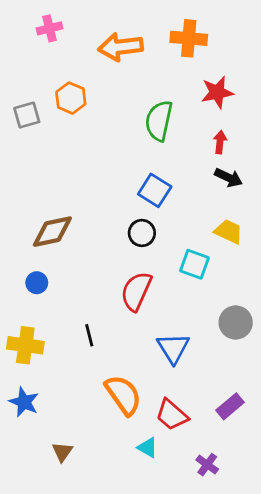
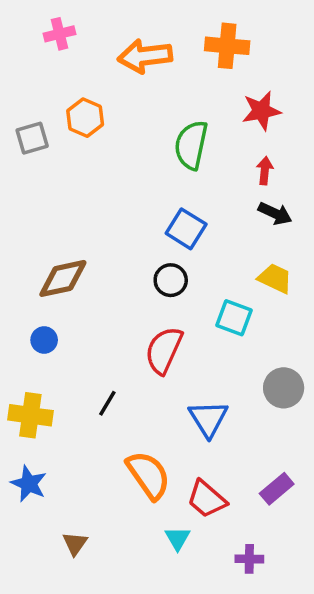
black line: (89, 335) -> (107, 403), turned 45
cyan triangle: (148, 448) -> (178, 538), turned 30
purple cross: (207, 465) -> (249, 559), turned -35

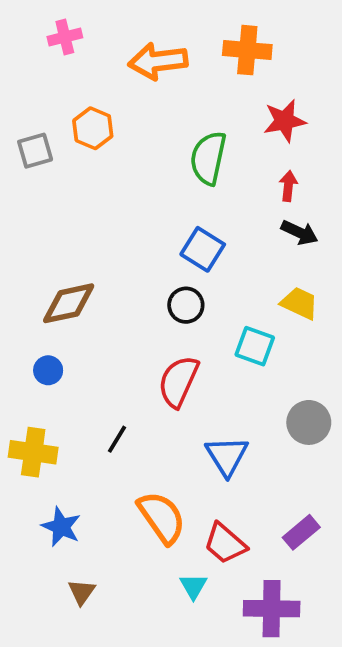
blue star: (29, 484) -> (61, 527), moved
purple cross: (249, 559) -> (272, 609), size x1.8

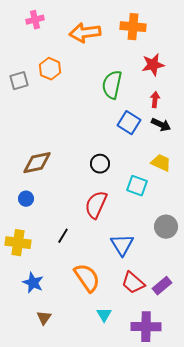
blue square: (203, 249) -> (129, 123), moved
red trapezoid: (225, 543) -> (133, 283), moved

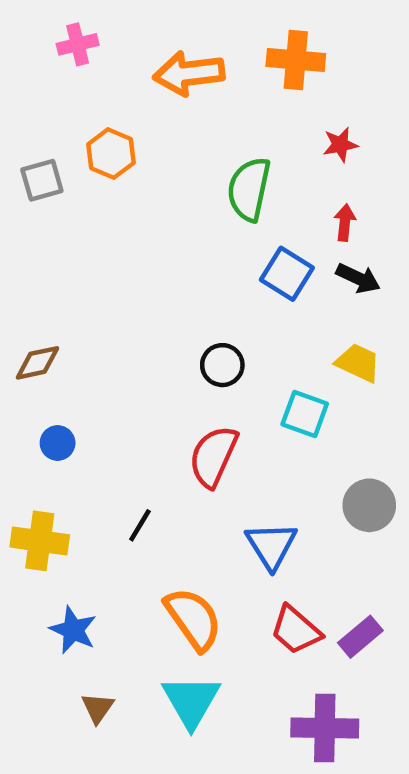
red star: (153, 65) -> (340, 145), size x0.7
brown diamond: (37, 163) -> (38, 363), moved, size x0.7
cyan triangle: (104, 315) -> (191, 701), moved, size x1.8

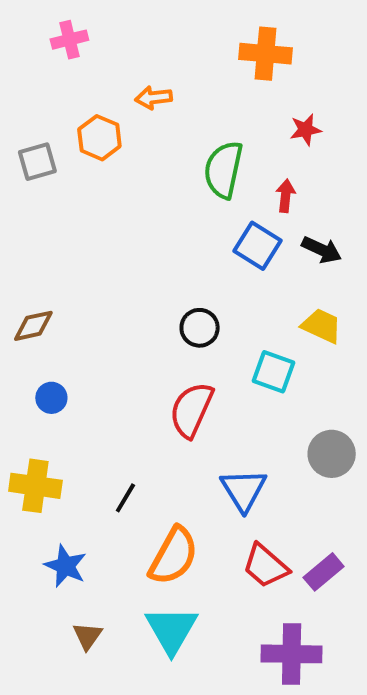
orange arrow: (189, 73) -> (153, 98), moved, size x0.6
red arrow: (345, 223) -> (286, 196), moved
black line: (140, 525) -> (125, 498), moved
orange semicircle: (193, 619) -> (173, 556), turned 64

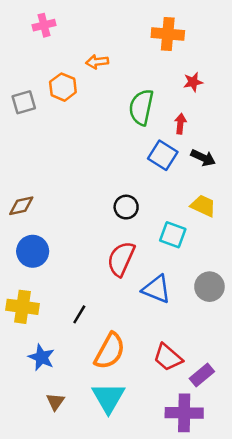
blue circle: (51, 398) -> (33, 251), size x1.6
blue triangle: (244, 490) -> (156, 289), moved, turned -36
purple rectangle: (324, 572) -> (202, 375), moved

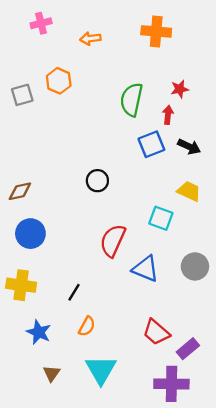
orange arrow: (97, 62) -> (90, 39), moved
red star: (193, 82) -> (180, 89), moved
blue square: (163, 155) -> (151, 144), turned 36
black circle: (126, 207) -> (97, 181), moved
orange semicircle: (110, 351) -> (87, 326), moved, size x0.6

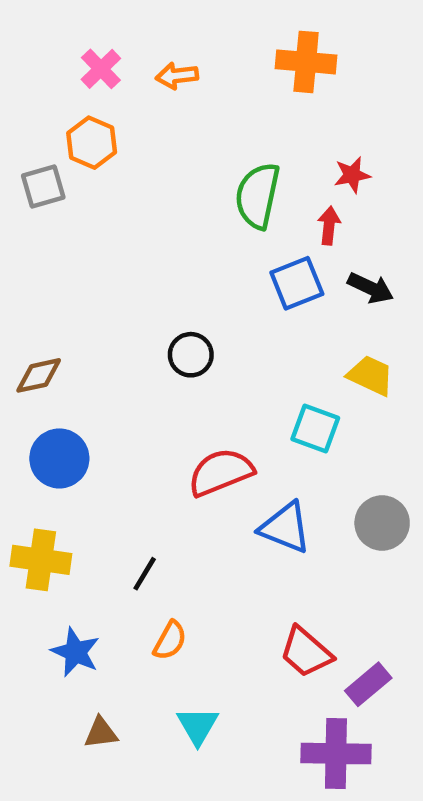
pink cross: (41, 23) -> (101, 69), moved, turned -30
orange hexagon: (59, 81) -> (92, 143), moved
red semicircle: (113, 241) -> (221, 472), turned 44
cyan triangle: (101, 370) -> (198, 726), size x0.7
brown triangle: (52, 373) -> (101, 733), turned 48

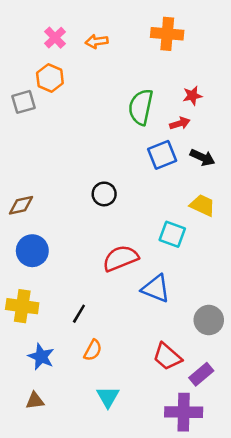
red arrow: (329, 226) -> (180, 123), turned 66
gray circle: (382, 523) -> (209, 320), moved
brown triangle: (101, 733) -> (35, 401), moved

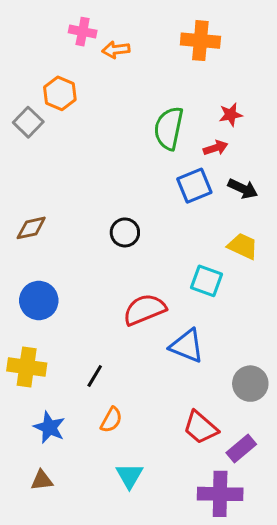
pink cross: (55, 38) -> (83, 32), moved, turned -35
gray square: (23, 102) -> (28, 122), turned -30
brown diamond: (21, 205) -> (31, 228), moved

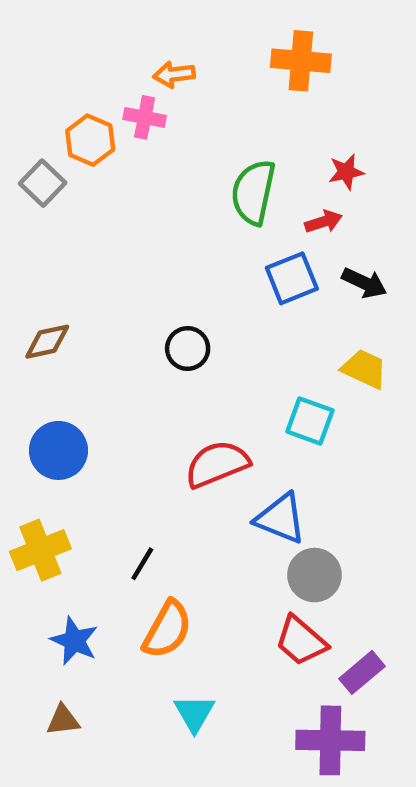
pink cross: (83, 32) -> (145, 117), moved
yellow cross: (27, 367) -> (40, 550), turned -30
gray circle: (250, 384) -> (314, 575), moved
orange semicircle: (111, 420) -> (167, 629), size x1.5

